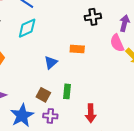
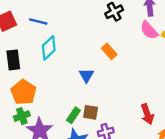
orange rectangle: (77, 49) -> (109, 51), turned 64
green rectangle: (67, 91) -> (73, 115), moved, turned 48

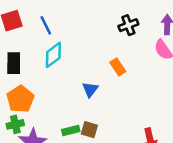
blue line: (38, 21) -> (46, 25), turned 42
green rectangle: (73, 115) -> (71, 131), turned 35

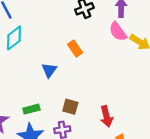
brown square: (89, 130) -> (70, 107), moved

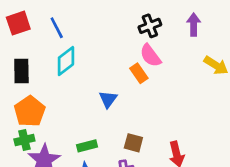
pink semicircle: (118, 32) -> (150, 56), moved

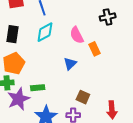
pink semicircle: (150, 56) -> (77, 35), moved
green rectangle: (87, 146) -> (38, 88), moved

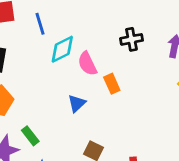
cyan diamond: (45, 32) -> (62, 49), moved
green rectangle: (38, 88) -> (30, 136), turned 56

